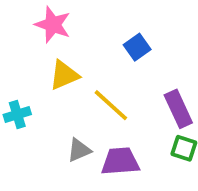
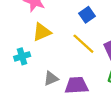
yellow line: (111, 105) -> (83, 44), moved
cyan cross: (17, 115) -> (22, 56), moved

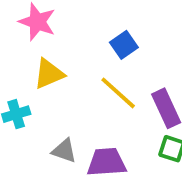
gray triangle: (51, 78) -> (64, 151), turned 42

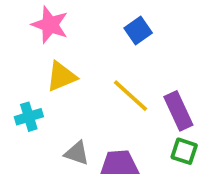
blue square: (124, 45) -> (138, 30), moved

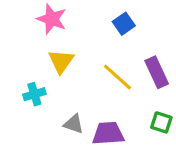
yellow triangle: (61, 76) -> (61, 61), turned -32
purple rectangle: (178, 111) -> (157, 72), moved

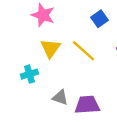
yellow line: (117, 77) -> (84, 51), moved

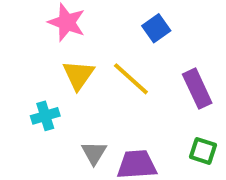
gray triangle: (60, 97) -> (94, 153), turned 42

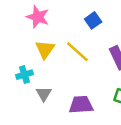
gray triangle: (94, 153) -> (44, 94), moved

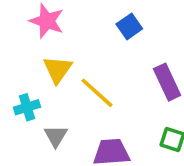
yellow line: (77, 52) -> (97, 93), moved

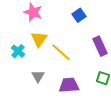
cyan cross: (27, 107) -> (18, 51), moved, turned -32

